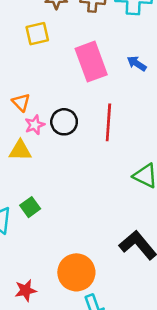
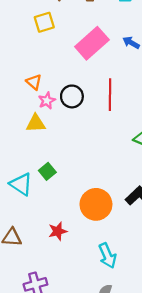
pink rectangle: (91, 62) -> (92, 43), turned 72
orange circle: (76, 272) -> (96, 204), moved
red star: (26, 290) -> (58, 231), moved

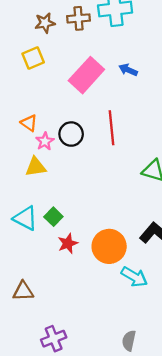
cyan triangle: (21, 184) -> (25, 218), moved
red star: (58, 231) -> (68, 243), moved
cyan arrow: (107, 256) -> (134, 277), moved, turned -30

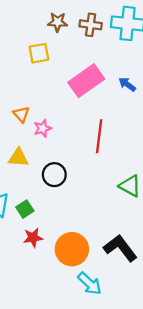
black circle: (71, 134) -> (54, 175), moved
pink star: (45, 141) -> (43, 128), moved

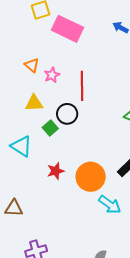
pink rectangle: (86, 81) -> (68, 29), moved, turned 68
red line: (99, 136) -> (82, 86), moved
green square: (25, 209) -> (50, 128), moved

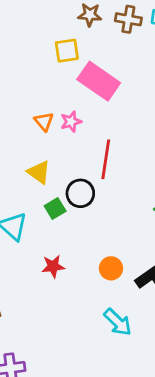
pink star: (52, 75) -> (71, 122), moved
yellow triangle: (34, 103) -> (39, 172), turned 30
orange circle: (91, 177) -> (111, 268), moved, size x0.6

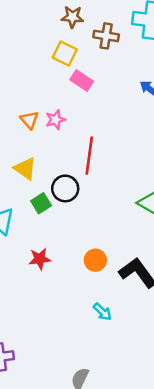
brown cross: (128, 19) -> (106, 36), moved
yellow square: (67, 51) -> (65, 53), moved, turned 35
pink rectangle: (99, 81) -> (82, 81), size x0.6
cyan arrow: (118, 322) -> (102, 312), size x0.7

